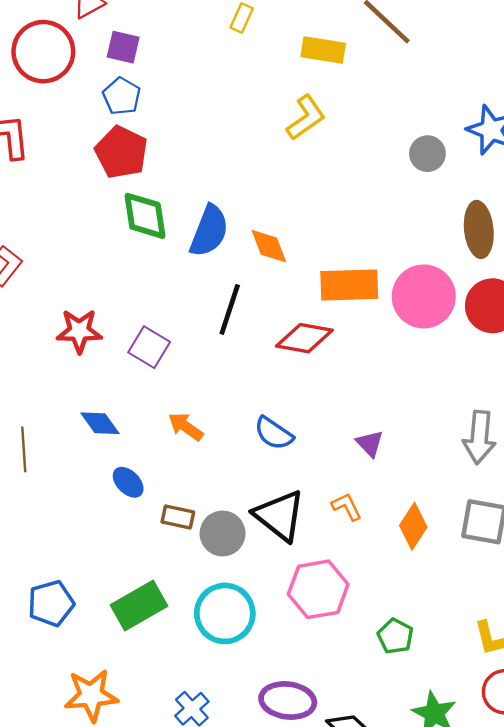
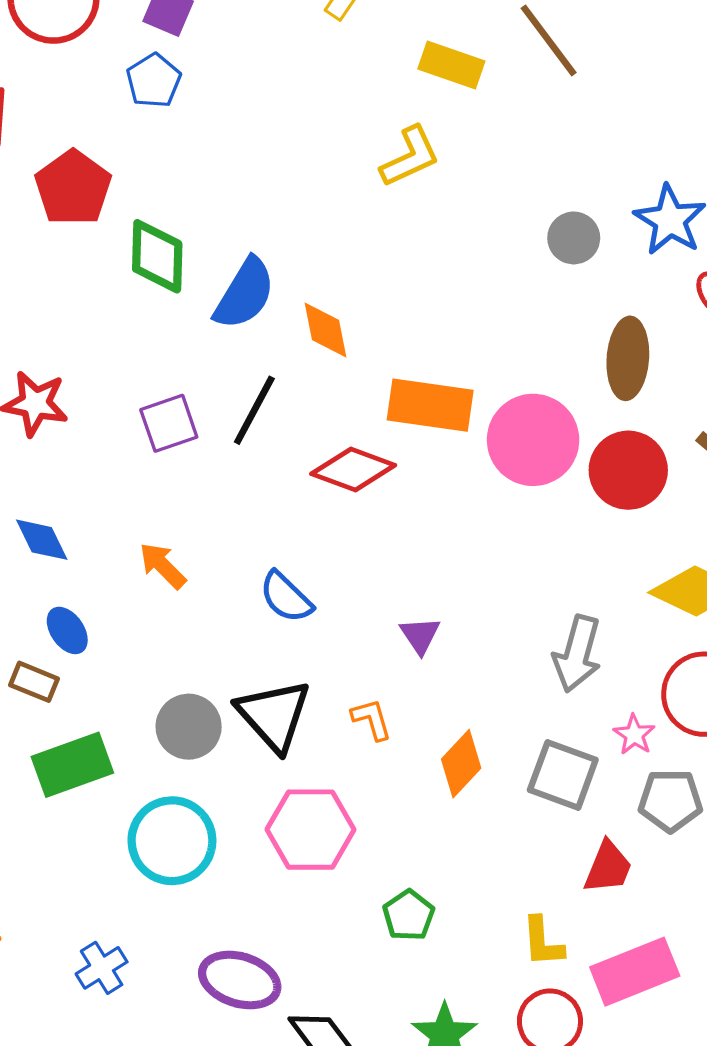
red pentagon: (121, 152) -> (73, 188), moved
purple square: (149, 347) -> (169, 423), moved, turned 30
brown rectangle: (178, 517) -> (34, 682), moved
green rectangle: (139, 605) -> (72, 765), moved

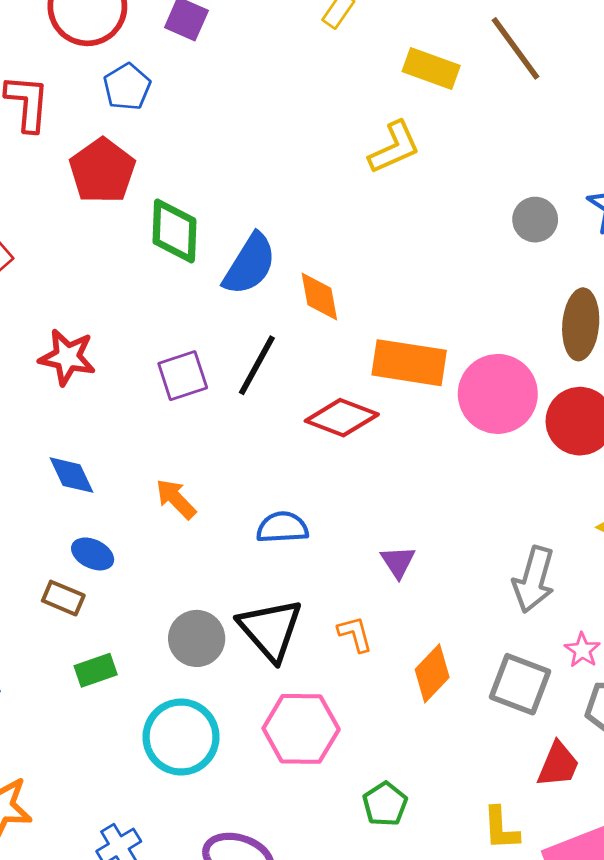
blue pentagon: (154, 81) -> (127, 87), moved
blue semicircle: (286, 597) -> (282, 527), turned 132
blue ellipse: (67, 630) -> (93, 554), turned -30
green rectangle: (72, 765) -> (96, 670), size x0.6

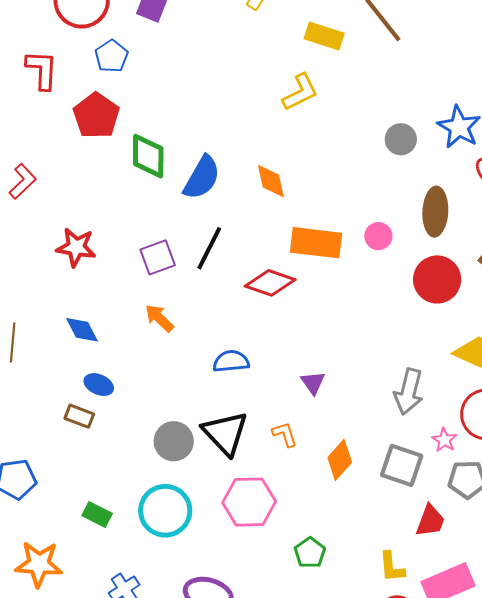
orange diamond: (319, 297) -> (271, 181), moved
pink circle: (498, 394) -> (378, 236), moved, size x0.5
orange arrow: (176, 499) -> (159, 318), moved
green rectangle: (96, 670) -> (97, 515), moved, turned 48

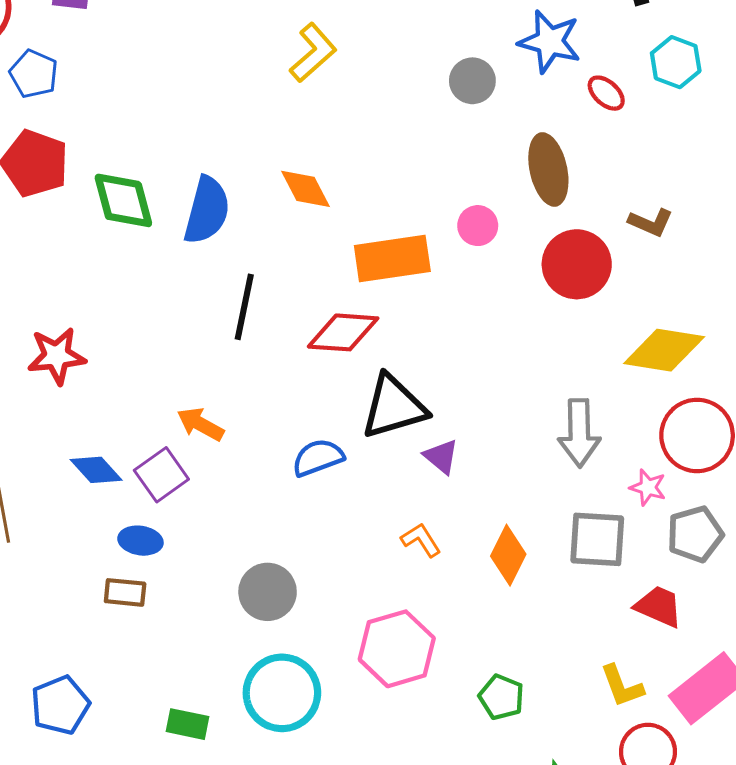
purple square: (158, 257) -> (161, 475), moved
black triangle: (225, 433) -> (394, 407), moved, turned -48
red trapezoid: (430, 521) -> (659, 606), turned -72

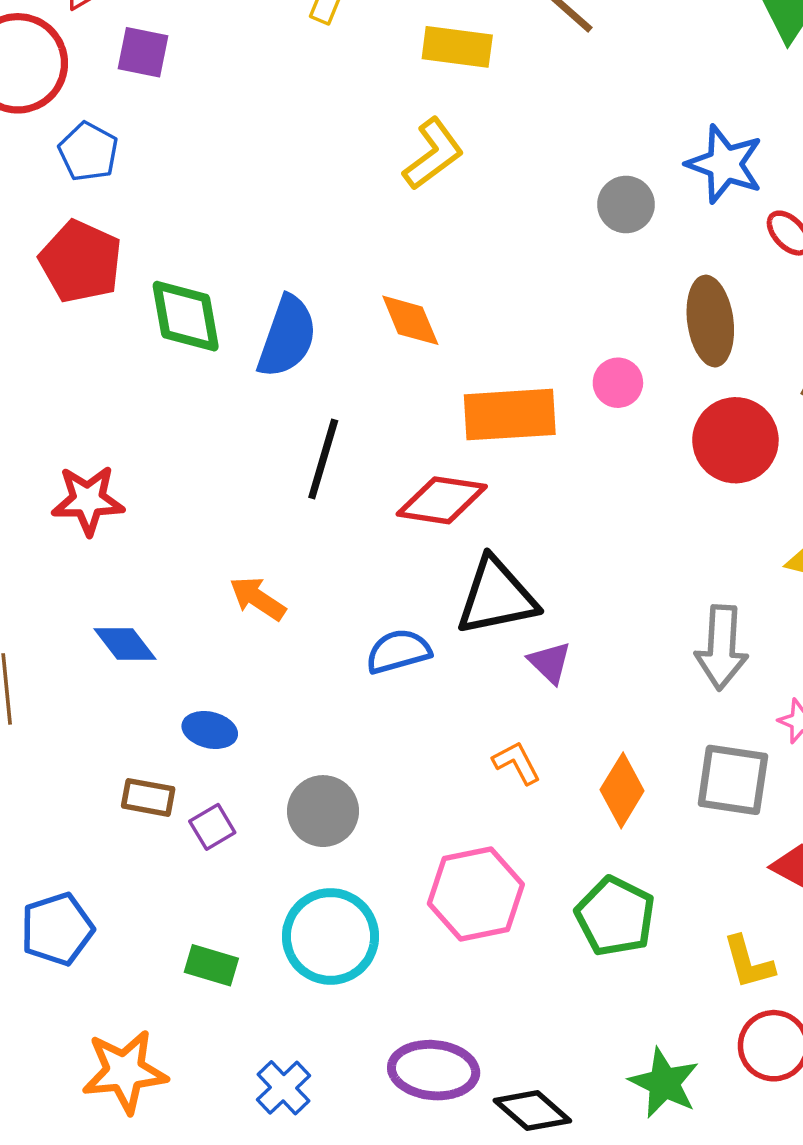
purple square: (161, 475) -> (212, 827), moved, size x0.7
blue ellipse: (140, 541) -> (210, 730), moved
green pentagon: (501, 697) -> (615, 916), moved, size x1.4

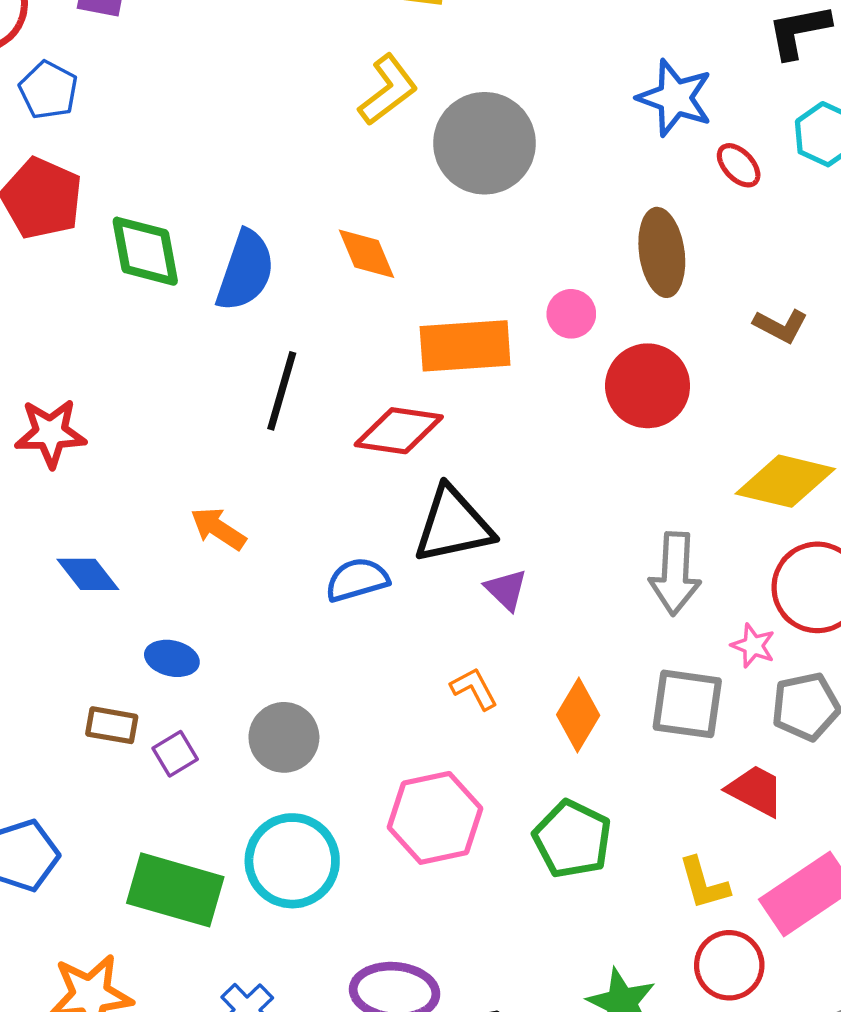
gray circle: (626, 205) -> (485, 143), moved, size x1.8
red circle: (735, 440) -> (648, 386), moved
green rectangle: (211, 965) -> (175, 890), size x1.8

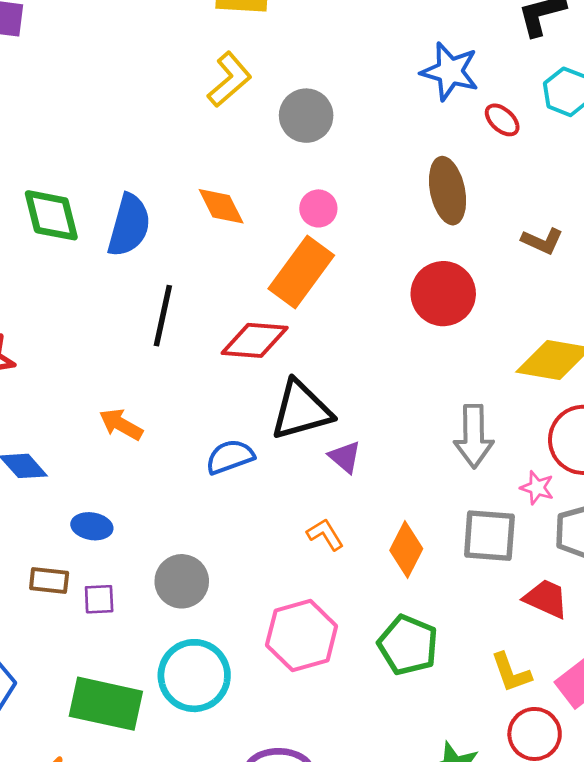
gray circle: (485, 143) -> (306, 116), size x0.7
pink circle: (571, 314) -> (318, 208), moved
orange rectangle: (465, 346) -> (301, 272), turned -46
purple square: (175, 754) -> (99, 599), turned 32

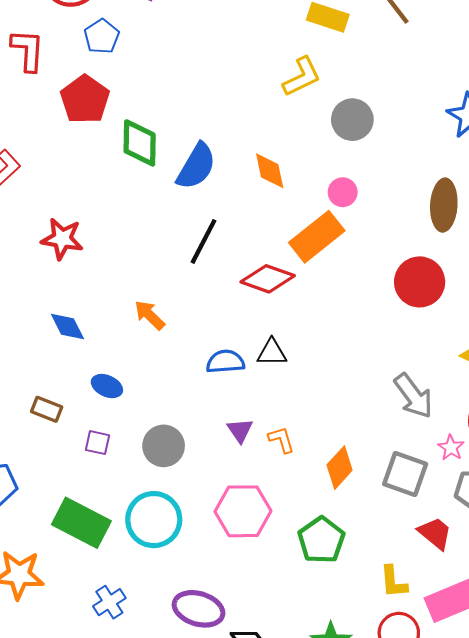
black triangle: (301, 410) -> (272, 352), moved, size x0.6
gray arrow: (474, 436) -> (413, 396), turned -51
purple triangle: (345, 457) -> (240, 430), moved
brown rectangle: (49, 581) -> (47, 409), moved

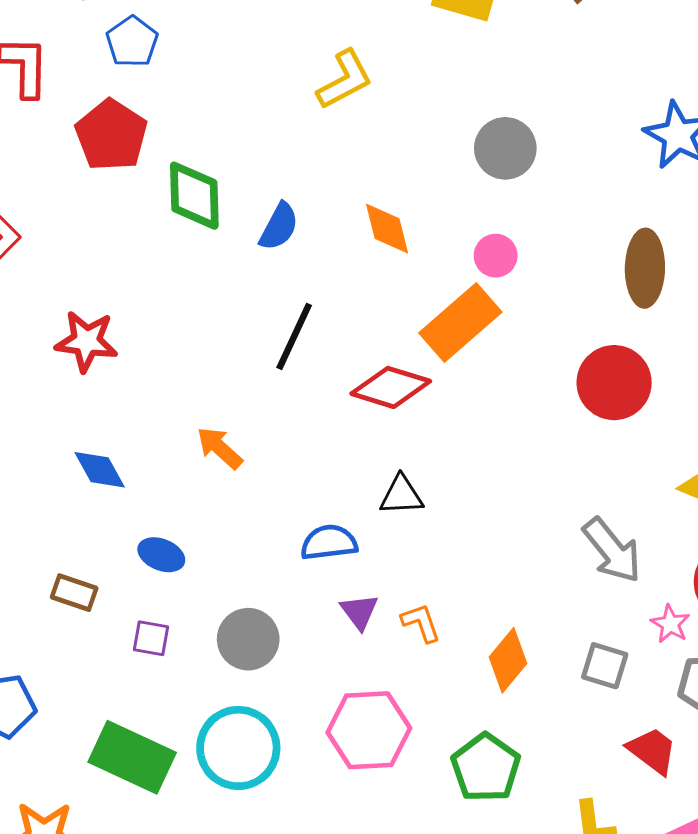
yellow L-shape: (302, 77) -> (345, 80), moved
blue semicircle: (196, 166) -> (279, 227), size x0.7
blue semicircle: (225, 362) -> (329, 543), moved
gray square: (405, 474) -> (605, 666), size x0.7

